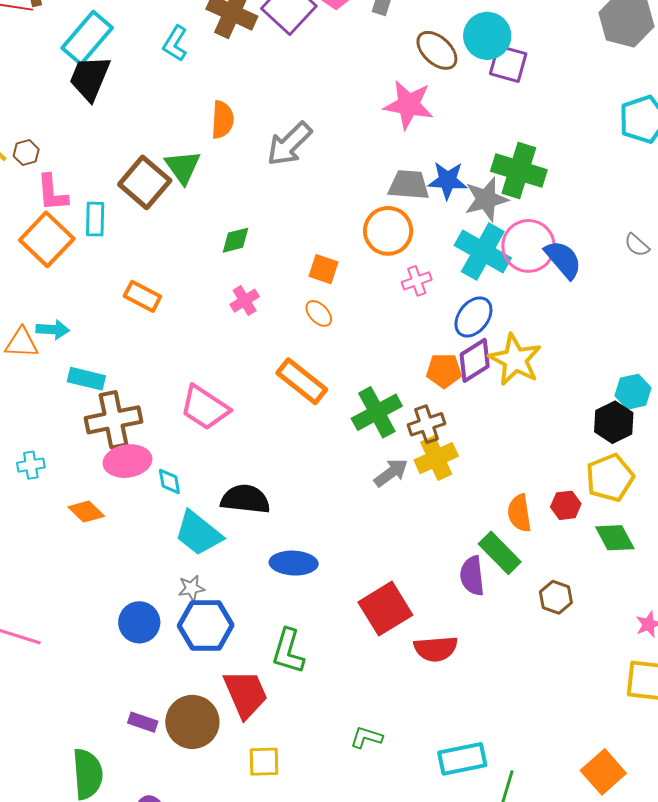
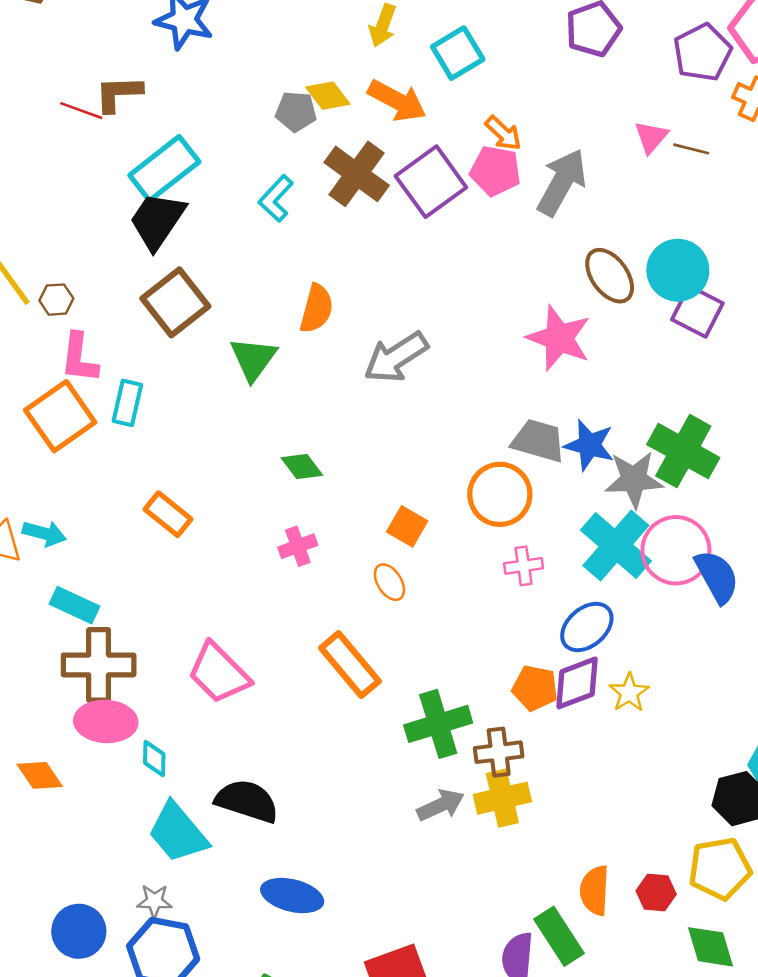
brown square: (145, 182) -> (175, 302), moved
green diamond: (236, 240) -> (302, 466), turned 56
yellow star: (515, 360) -> (629, 693), size x0.6

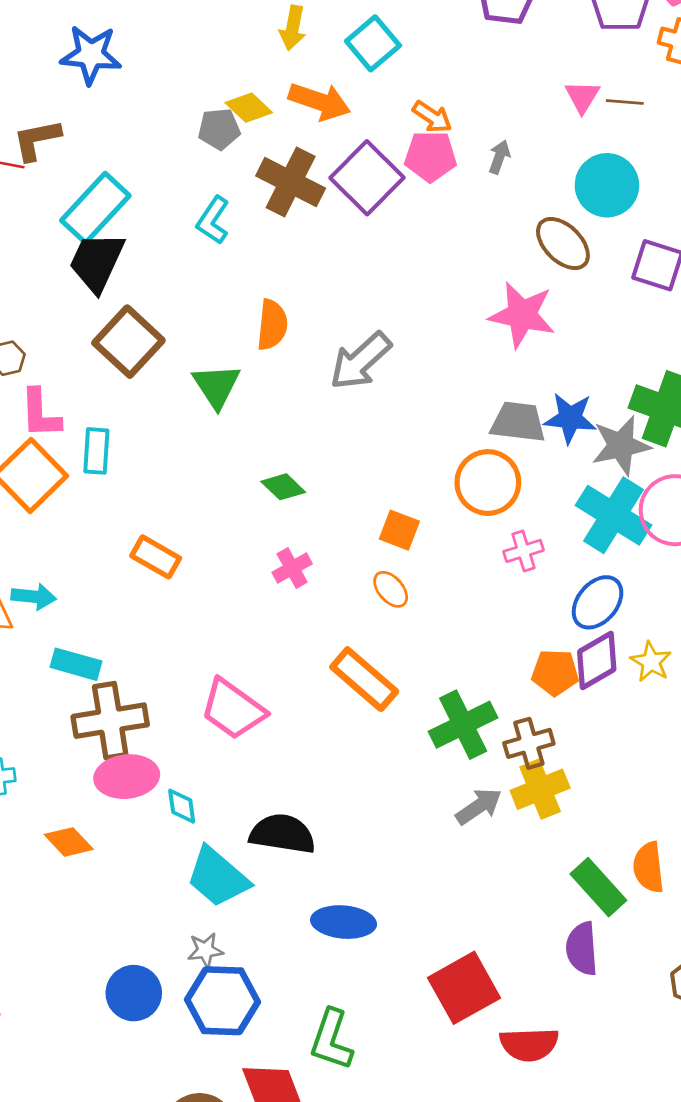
gray arrow: (562, 182) -> (499, 157), size x0.5
cyan circle: (678, 270) -> (607, 185), moved
green rectangle: (559, 936) -> (598, 887), moved

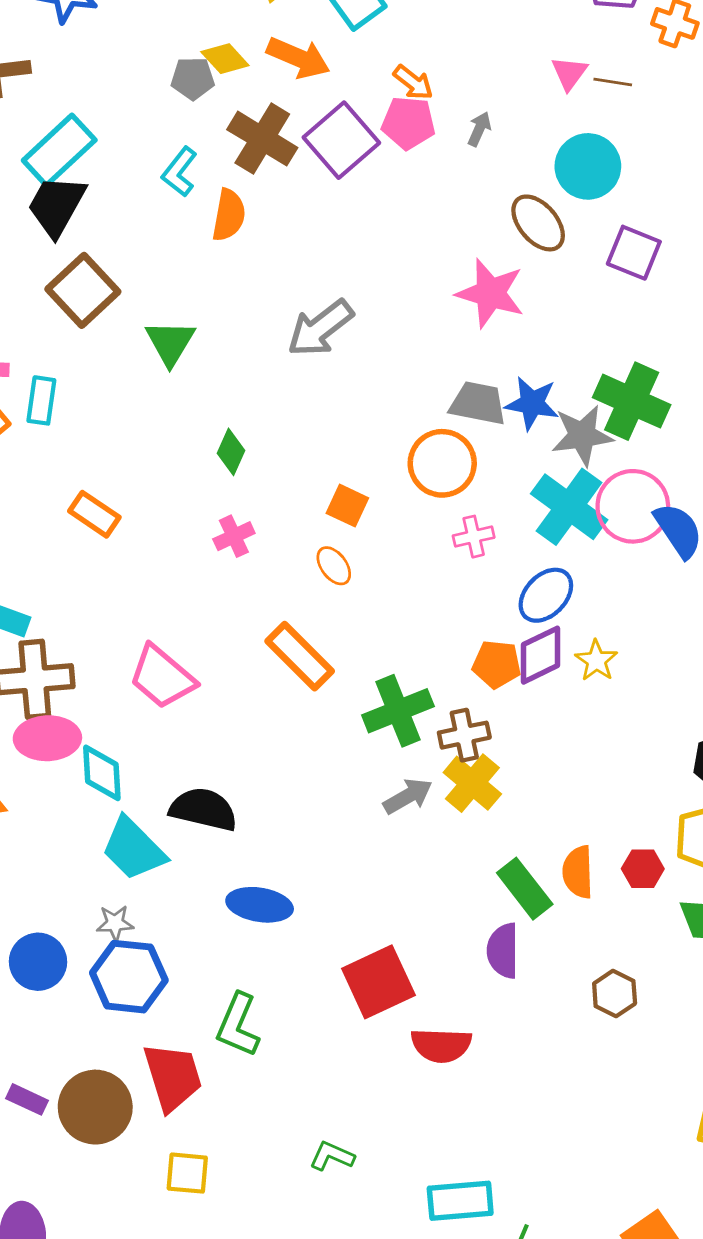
orange semicircle: (272, 325) -> (229, 215), moved
green diamond: (283, 487) -> (231, 452), turned 66
yellow cross: (540, 789) -> (472, 783), turned -32
cyan diamond: (182, 806) -> (102, 773), size x1.5

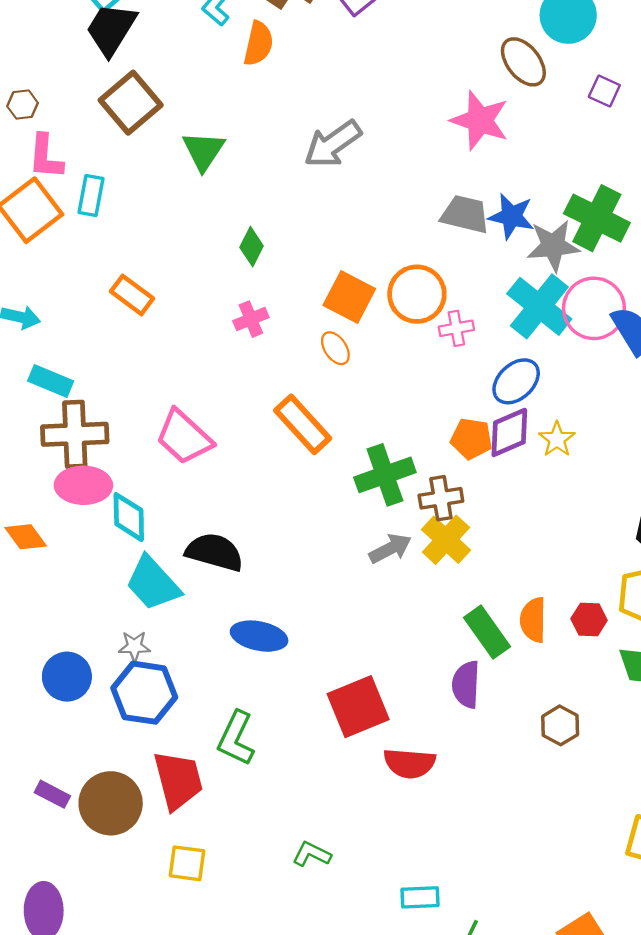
purple square: (634, 253) -> (604, 91), size x0.7
orange circle: (442, 463) -> (417, 294), moved
orange square: (347, 506) -> (349, 297), size x1.4
cyan rectangle: (460, 1201) -> (420, 897), size x0.7

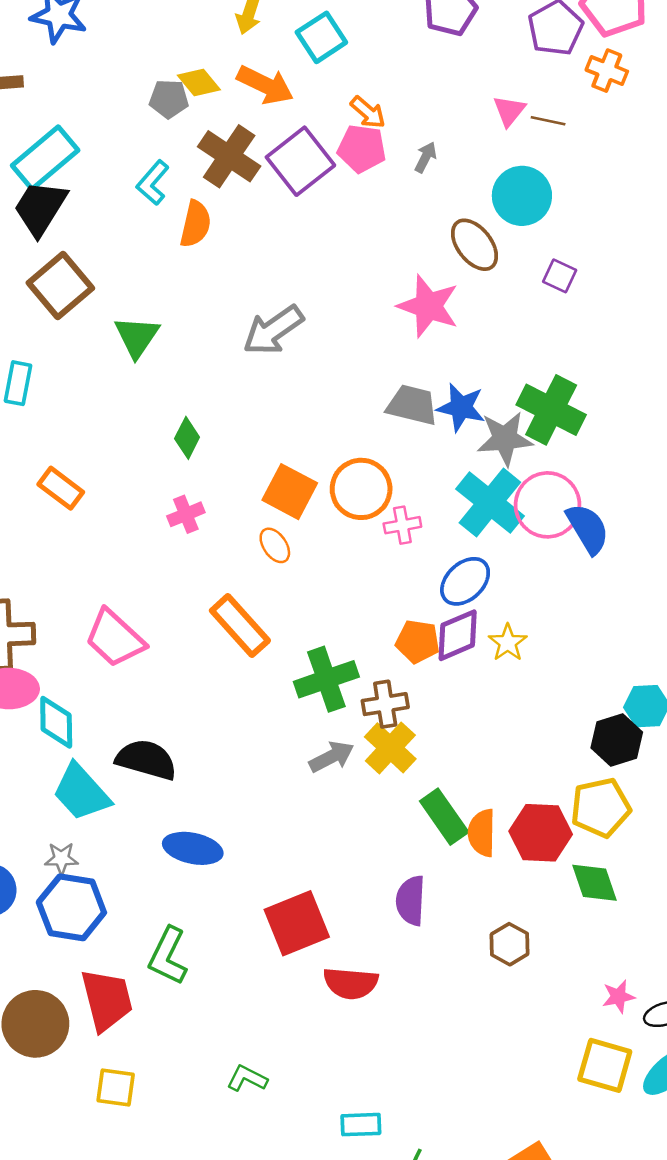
red hexagon: (589, 620) -> (541, 833), size x1.6
green rectangle: (487, 632) -> (444, 817), moved

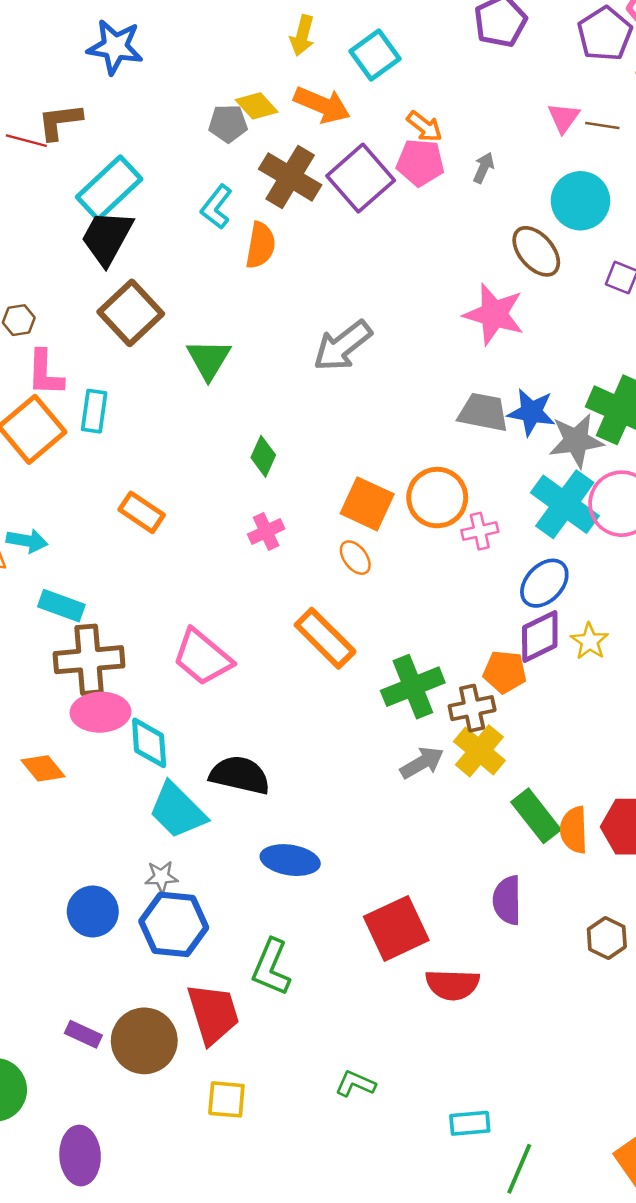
orange pentagon: (418, 641) -> (505, 672), moved

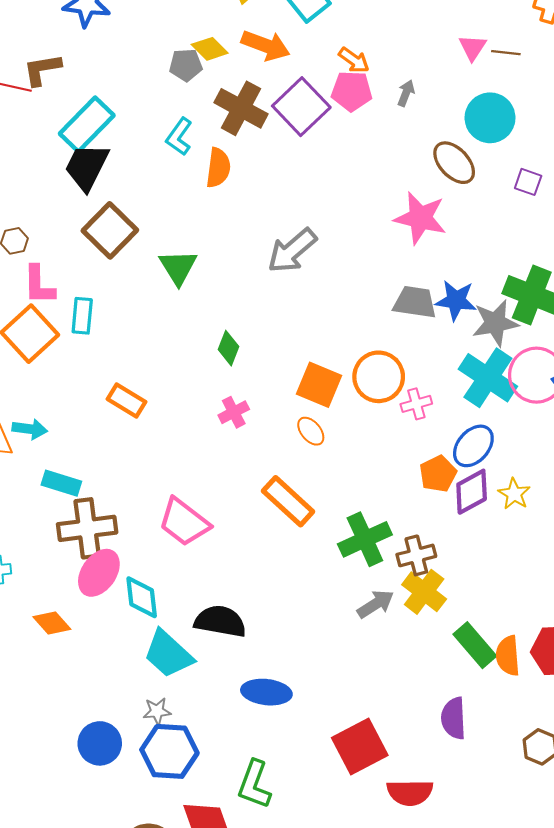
orange pentagon: (505, 672) -> (438, 474), moved, turned -30
pink ellipse: (100, 712) -> (99, 573), turned -51

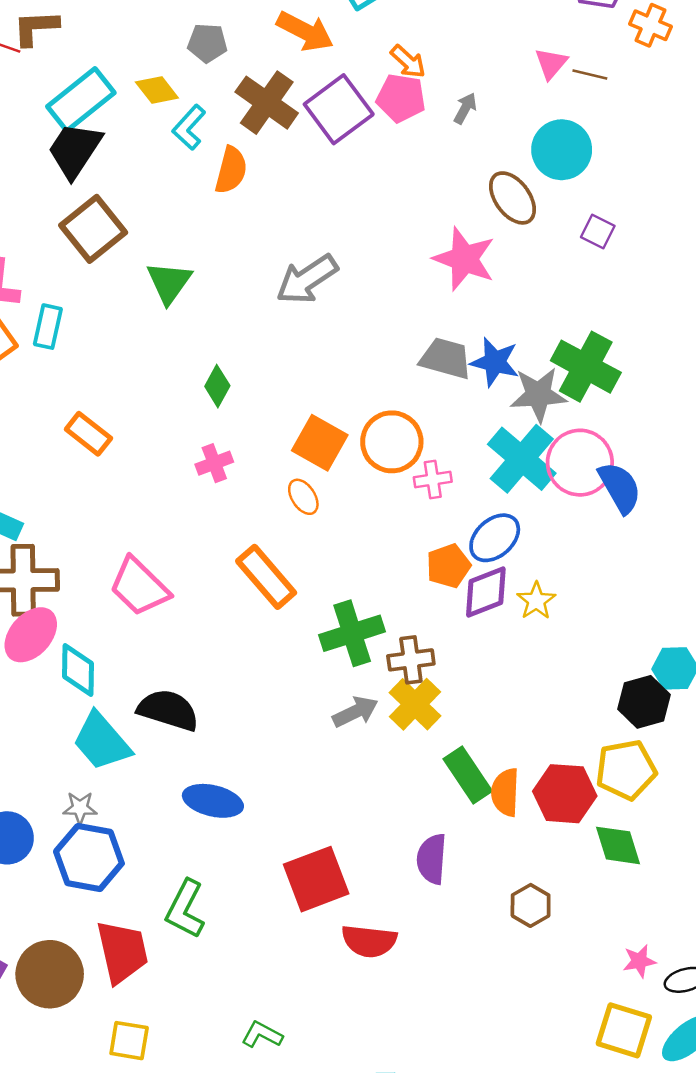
yellow diamond: (210, 49) -> (157, 90), moved

